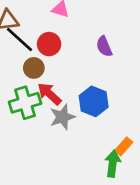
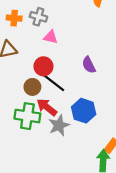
black line: (20, 39) -> (53, 82), moved
green cross: (25, 103) -> (27, 116), turned 30

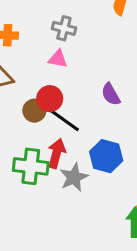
gray cross: (38, 17) -> (64, 28), moved
brown circle: (32, 87) -> (34, 111), moved
red arrow: (47, 107) -> (56, 153), turned 70

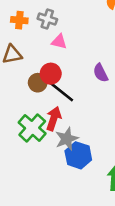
gray cross: (64, 28) -> (47, 19), moved
blue hexagon: (106, 156) -> (78, 155), moved
green cross: (31, 166) -> (32, 128), turned 32

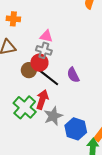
gray cross: (47, 19) -> (44, 50), moved
purple semicircle: (101, 73) -> (73, 75), moved
blue hexagon: (78, 155) -> (76, 129), moved

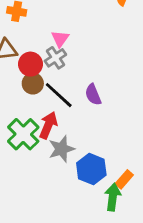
pink triangle: (46, 36) -> (60, 39), turned 48
gray cross: (44, 50) -> (55, 58), turned 35
red circle: (39, 63) -> (30, 64), moved

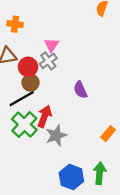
black line: (59, 95) -> (22, 99), moved, turned -70
blue hexagon: (91, 169) -> (71, 177), moved
orange rectangle: (124, 179) -> (108, 134), moved

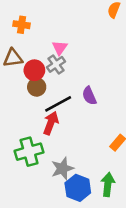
black line: (22, 99) -> (58, 104), moved
green cross: (24, 125) -> (29, 152), moved, turned 30
gray star: (56, 135) -> (62, 169), moved

